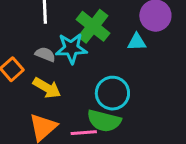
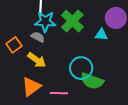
cyan star: (71, 48) -> (45, 22), moved
green semicircle: (104, 121) -> (92, 81), moved

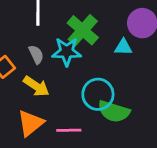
cyan star: (45, 22) -> (67, 52), moved
gray semicircle: (38, 37) -> (36, 54), turned 40

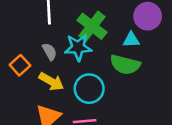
cyan circle: (98, 94) -> (89, 89), moved
green semicircle: (114, 111) -> (125, 65), moved

